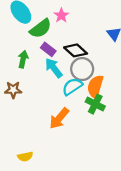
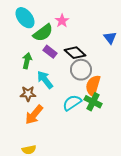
cyan arrow: (54, 68) -> (45, 80), moved
cyan semicircle: (72, 87) -> (72, 103), moved
brown star: (13, 90) -> (28, 94), moved
orange arrow: (59, 118) -> (34, 115), moved

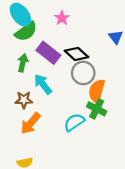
green semicircle: (43, 33) -> (26, 31), moved
purple rectangle: (50, 52) -> (48, 53), size x1.5
cyan semicircle: (72, 103) -> (74, 122), moved

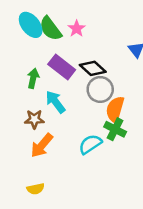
green semicircle: (26, 31) -> (50, 29), moved, turned 90

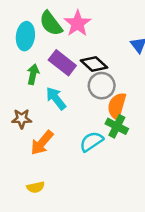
cyan ellipse: (31, 25) -> (25, 36), moved, turned 45
pink star: (77, 29) -> (77, 23), size x1.5
brown star: (34, 119) -> (22, 119), moved

